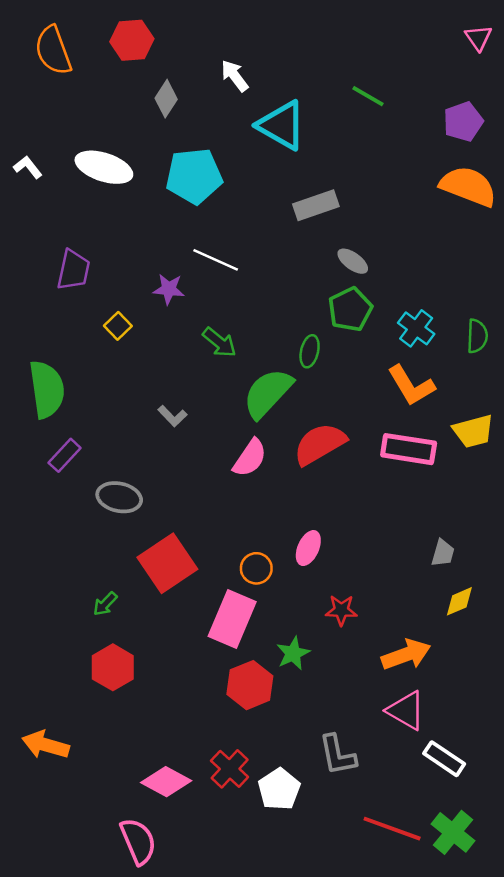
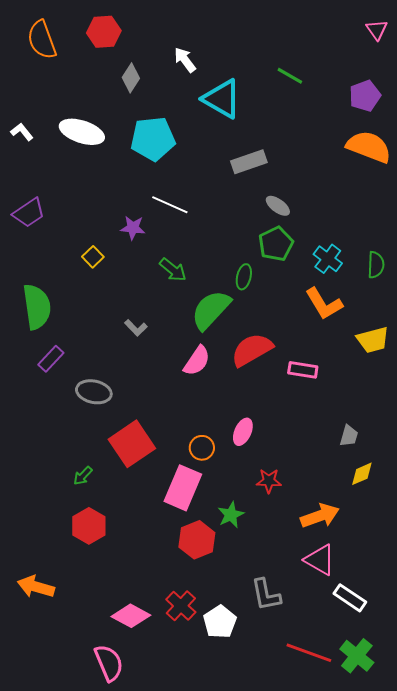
purple trapezoid: (73, 270) -> (29, 213), moved, turned 44
pink rectangle: (409, 449) -> (303, 370), moved, size x0.7

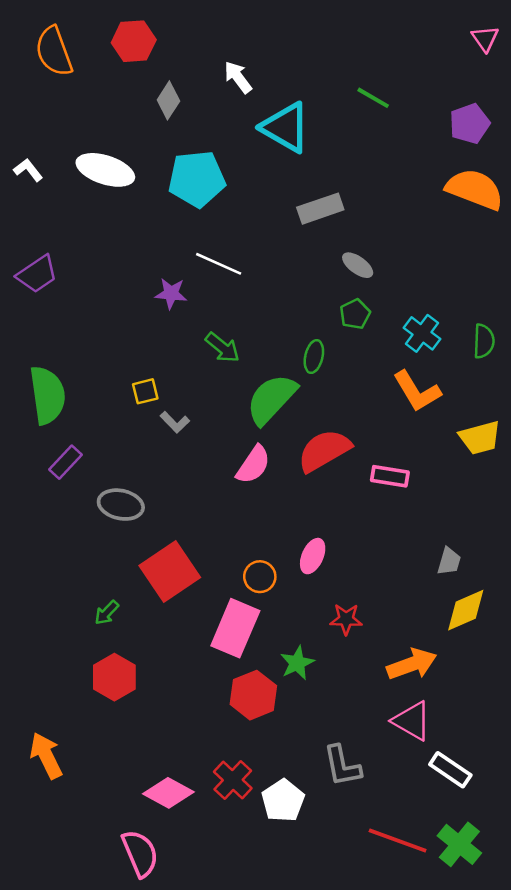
green pentagon: (276, 244) -> (355, 314), size x0.7
yellow square: (93, 257) -> (145, 391), moved, turned 30
yellow diamond: (362, 474) -> (466, 610), size x1.4
orange arrow: (36, 587) -> (46, 756), turned 48

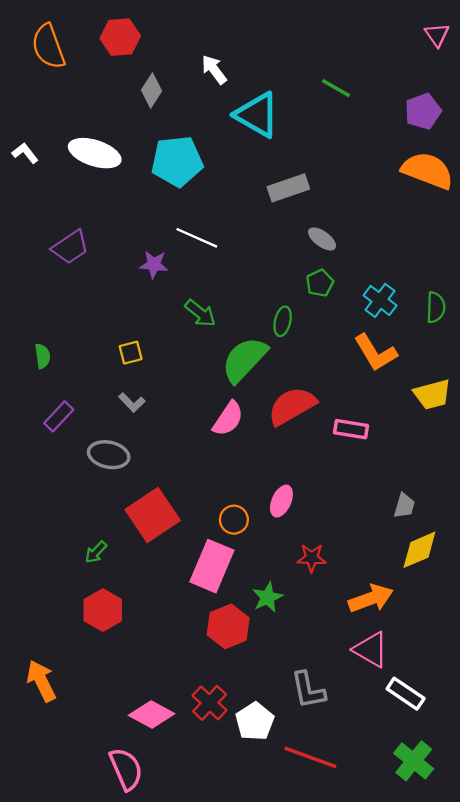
purple trapezoid: (37, 274) -> (70, 247), moved
green semicircle: (47, 395) -> (43, 356), size x0.5
gray L-shape: (175, 422) -> (132, 402), moved
red line: (398, 841) -> (310, 757), moved

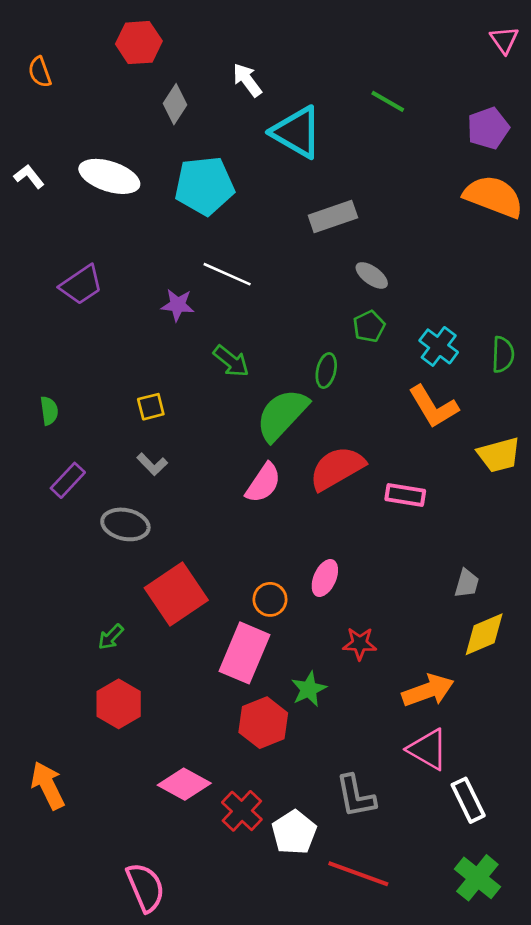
orange semicircle: (48, 46) -> (40, 72), moved, size x0.6
white rectangle: (406, 694) -> (468, 800), turned 30
pink diamond: (152, 714) -> (184, 784), moved

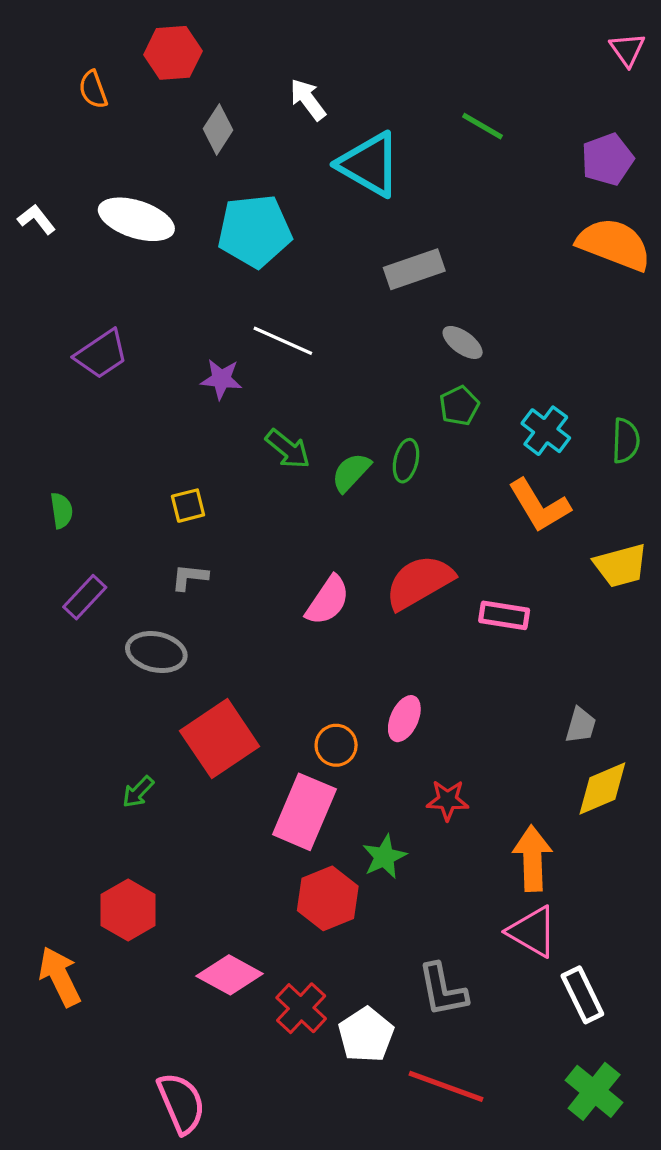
orange semicircle: (40, 72) -> (93, 89), moved
green semicircle: (282, 415) -> (351, 472), moved, size x0.6
gray L-shape: (152, 464) -> (190, 577), turned 140
orange arrow: (428, 690) -> (532, 858), turned -72
red hexagon: (119, 704) -> (128, 910), moved

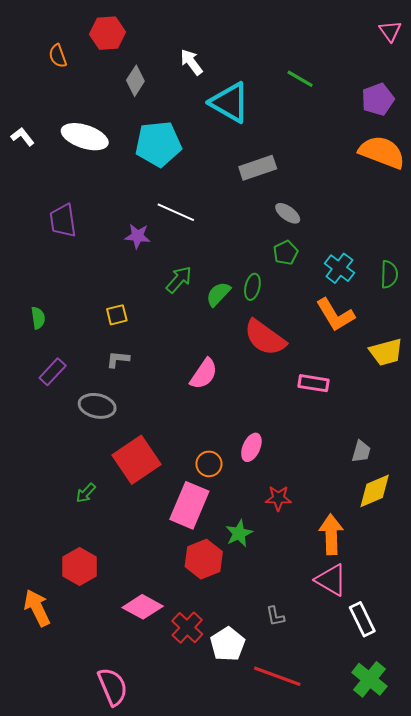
purple trapezoid: (101, 354) -> (63, 221), turned 116
green arrow: (288, 449) -> (179, 280), turned -88
red semicircle: (419, 582) -> (265, 338), moved, turned -114
gray L-shape: (443, 990) -> (275, 616), size x0.6

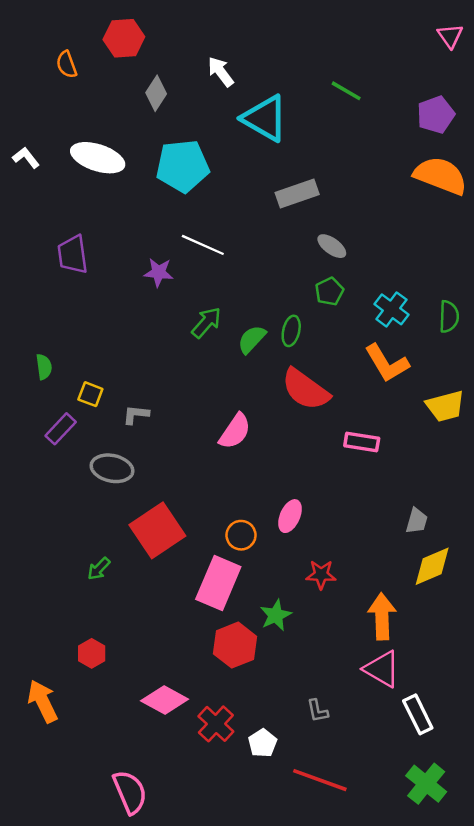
yellow square: (117, 315) -> (90, 394), moved, turned 35
red hexagon: (80, 566) -> (92, 653), size x0.7
white pentagon: (228, 644) -> (263, 743), size x0.7

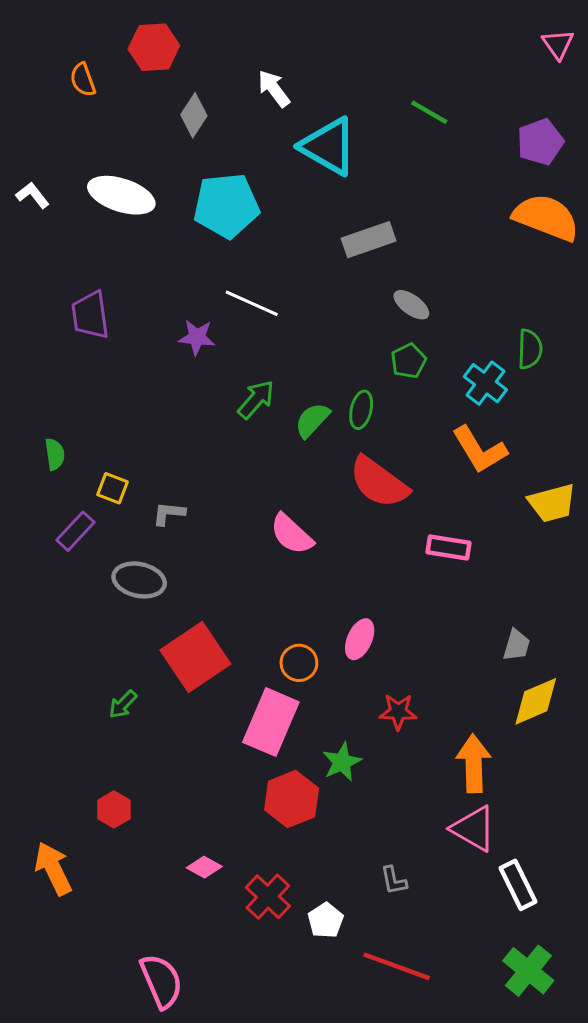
green semicircle: (449, 317) -> (530, 349), moved
pink semicircle: (235, 431) -> (292, 534), turned 99
pink diamond: (165, 700) -> (204, 867), size x0.6

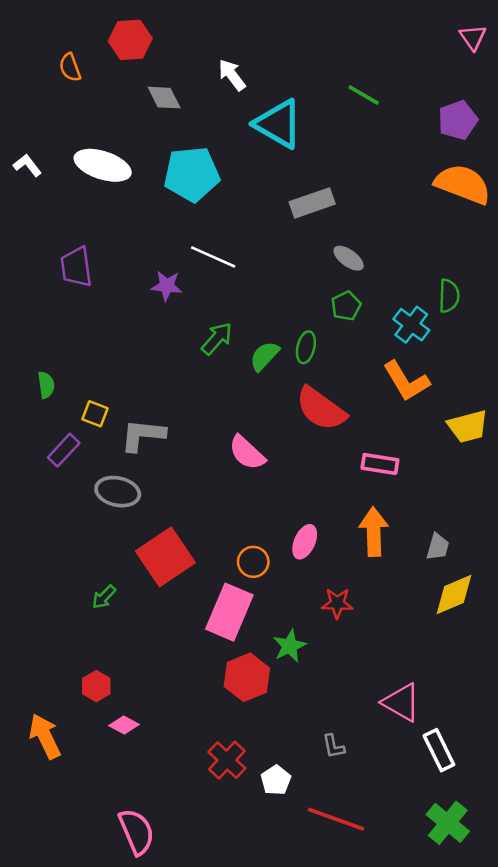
gray diamond: (194, 115) -> (164, 98), turned -60
gray L-shape: (169, 513) -> (143, 435), size x1.6
orange arrow: (474, 764) -> (374, 532), moved
pink diamond: (204, 867) -> (124, 725), moved

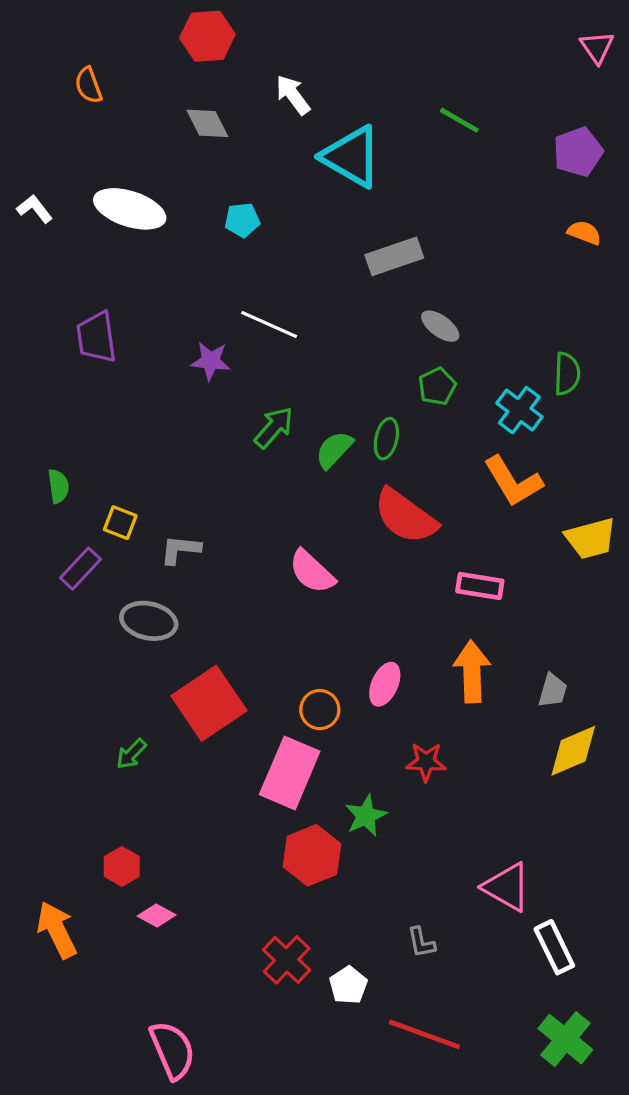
red hexagon: (130, 40) -> (207, 36), moved
cyan pentagon: (192, 174) -> (242, 220), size x0.5
orange semicircle: (463, 184) -> (584, 233), size x0.5
gray L-shape: (143, 435) -> (180, 550), size x0.7

